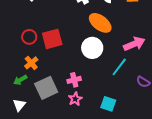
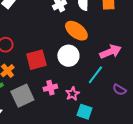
red square: (52, 39) -> (36, 60), moved
pink star: (75, 99) -> (72, 94), moved

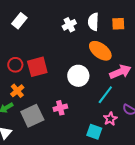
orange ellipse: (76, 31) -> (100, 51), moved
red square: (36, 60) -> (37, 67), moved
pink star: (72, 94) -> (110, 119), moved

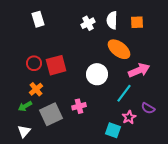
white rectangle: (19, 21) -> (38, 19), turned -56

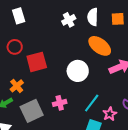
red circle: (34, 63) -> (15, 47), moved
cyan line: (124, 93) -> (92, 103), moved

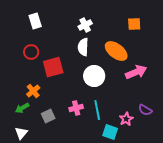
white semicircle: (93, 17) -> (83, 47), moved
cyan line: (92, 103) -> (97, 110), moved, turned -48
gray square: (32, 111) -> (48, 116), size x0.6

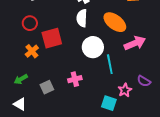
orange cross: (33, 91) -> (32, 51), moved
cyan line: (97, 110) -> (110, 64), moved
white triangle: (21, 133) -> (20, 104), turned -40

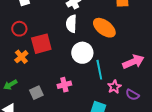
pink arrow: (135, 43) -> (133, 62), moved
purple semicircle: (144, 81) -> (132, 95), moved
pink star: (125, 90) -> (114, 87), moved

